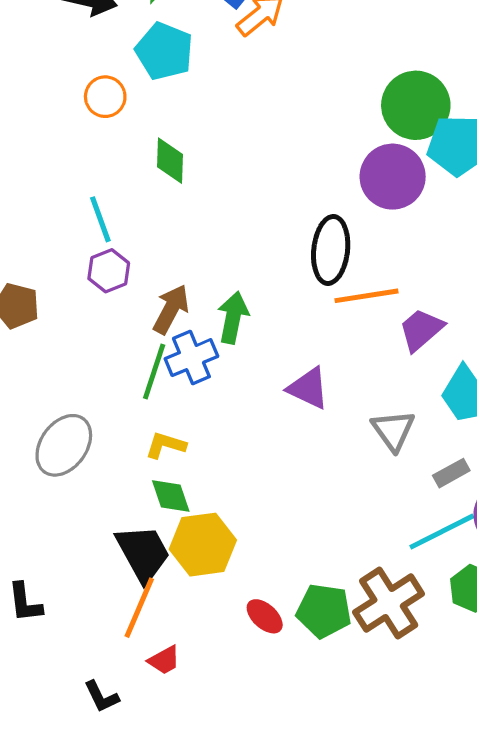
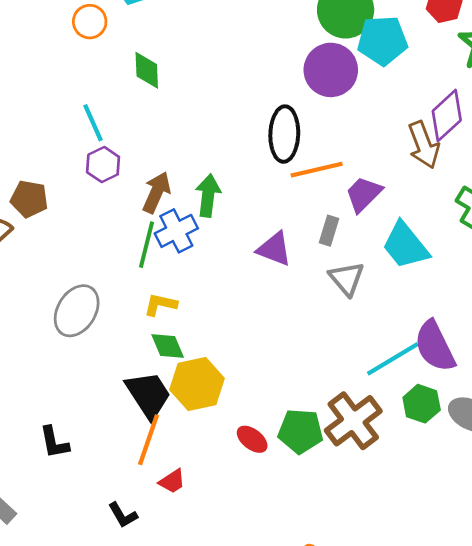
gray rectangle: (451, 473) -> (329, 231), moved, turned -40

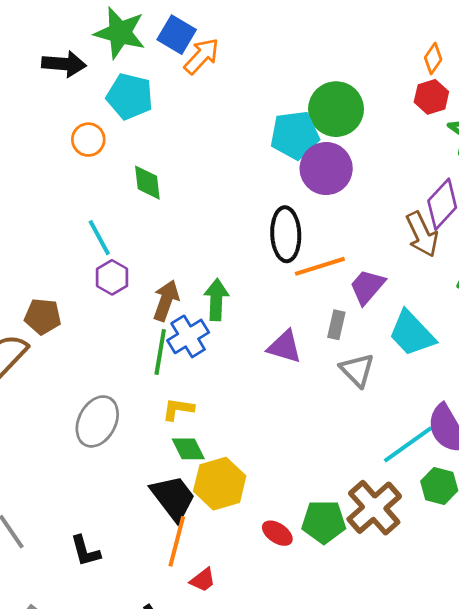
cyan pentagon: (382, 40) -> (295, 135), moved

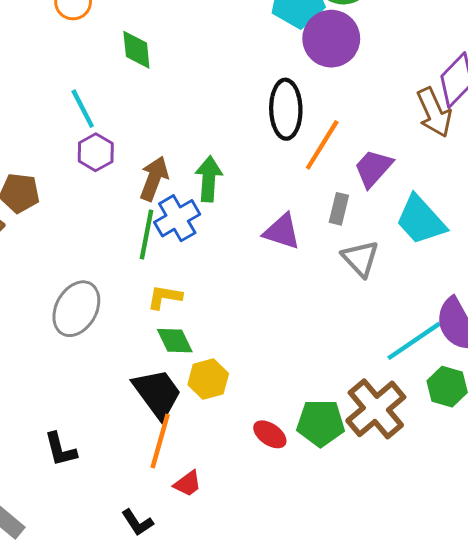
orange line: (320, 266) -> (322, 145), turned -42
yellow hexagon: (220, 484) -> (208, 379), size x0.7

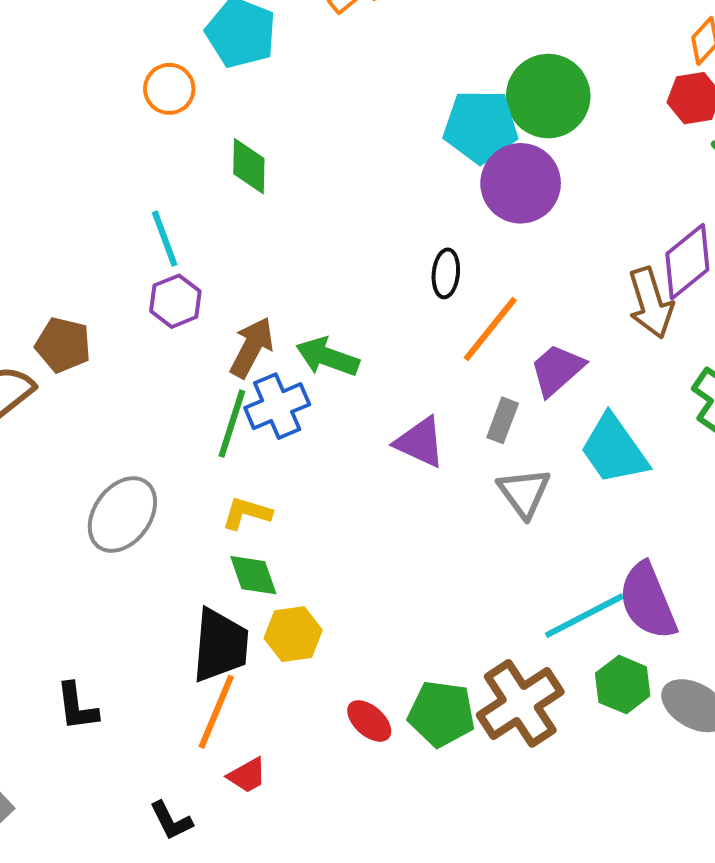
black ellipse: (286, 109) -> (446, 273), size x0.6
green arrow: (209, 179) -> (327, 357), turned -81
black trapezoid: (157, 393) -> (220, 645), turned 34

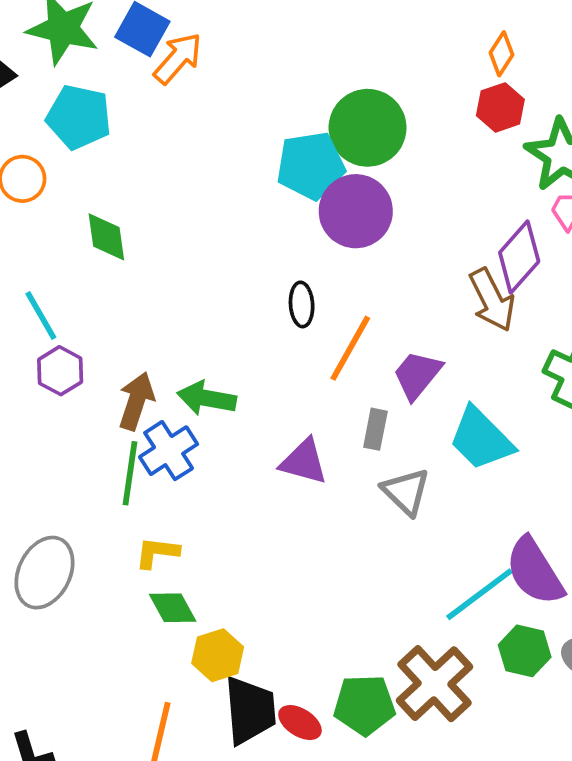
black trapezoid: (220, 645) -> (250, 710), moved

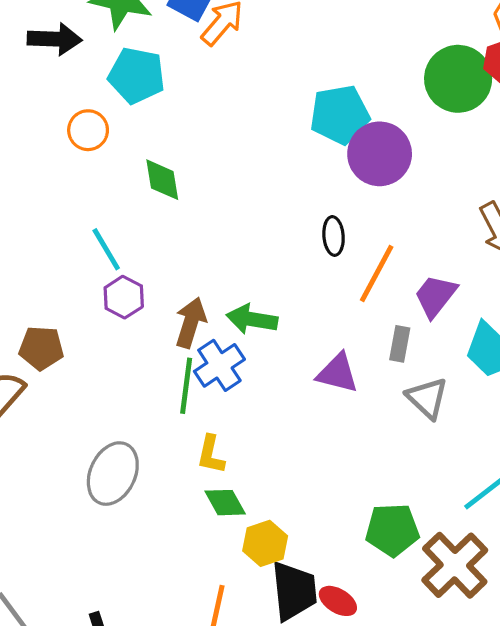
green circle: (368, 128) -> (458, 79), moved
yellow L-shape: (157, 552) -> (211, 454), turned -84
green pentagon: (364, 705) -> (392, 530), moved

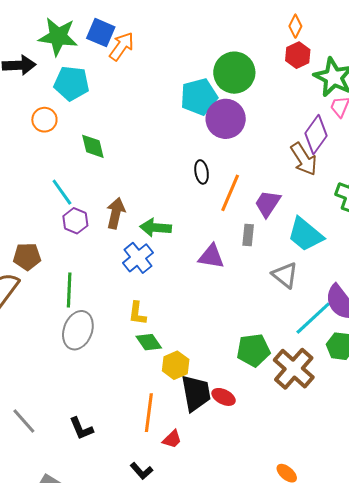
green circle: (458, 79) -> (234, 73), moved
brown arrow: (191, 323) -> (116, 213), moved
green line: (186, 386) -> (69, 290), moved
gray triangle: (427, 398) -> (285, 275), moved

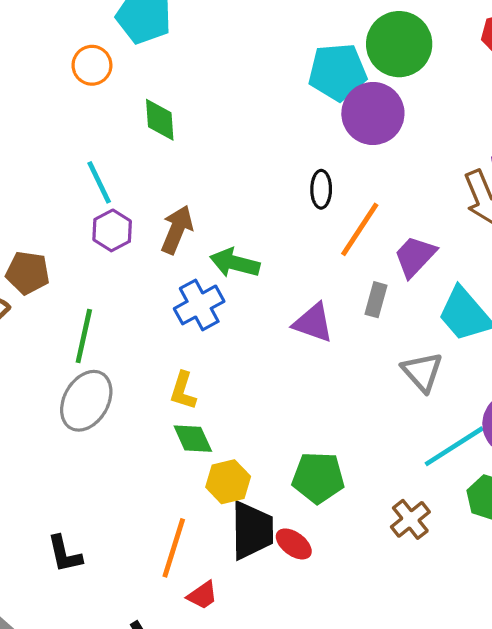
green pentagon: (253, 350) -> (318, 478), moved
brown cross: (294, 369) -> (410, 519), size x0.6

